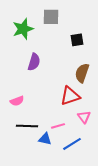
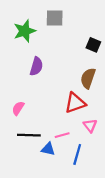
black square: (77, 40) -> (93, 45), moved, turned 32
pink semicircle: (17, 101) -> (18, 108), turned 144
blue line: (72, 144) -> (77, 154), turned -42

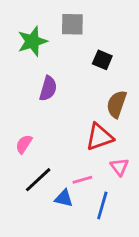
black square: (93, 45) -> (102, 60), moved
black line: (29, 135) -> (38, 180), turned -45

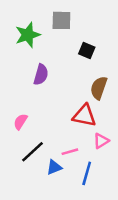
red triangle: (99, 137) -> (84, 116), turned 30
pink triangle: (119, 167) -> (101, 141), turned 35
blue triangle: (64, 198) -> (54, 167), turned -35

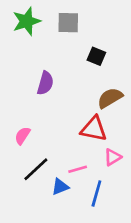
green star: (28, 35) -> (26, 21), moved
brown semicircle: (99, 88) -> (110, 98), turned 40

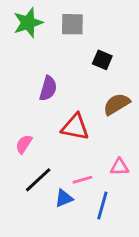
red triangle: (94, 129) -> (75, 127), moved
pink triangle: (113, 157) -> (119, 167), turned 30

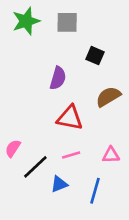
purple semicircle: (48, 88) -> (58, 78), moved
pink semicircle: (24, 144) -> (13, 148), moved
pink line: (82, 180) -> (71, 155), moved

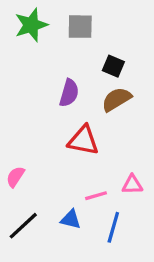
brown semicircle: (108, 97) -> (117, 99), moved
pink line: (71, 155) -> (96, 196), moved
black line: (35, 167) -> (23, 226), moved
blue triangle: (59, 184) -> (71, 219), turned 36

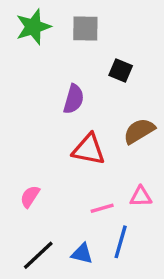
brown semicircle: (117, 99) -> (139, 131), moved
pink semicircle: (15, 177) -> (30, 196), moved
blue triangle: (71, 219) -> (82, 254), moved
black line: (23, 226) -> (38, 255), moved

